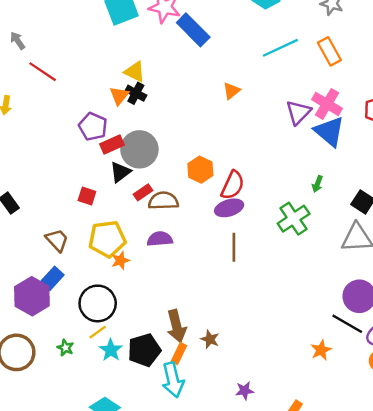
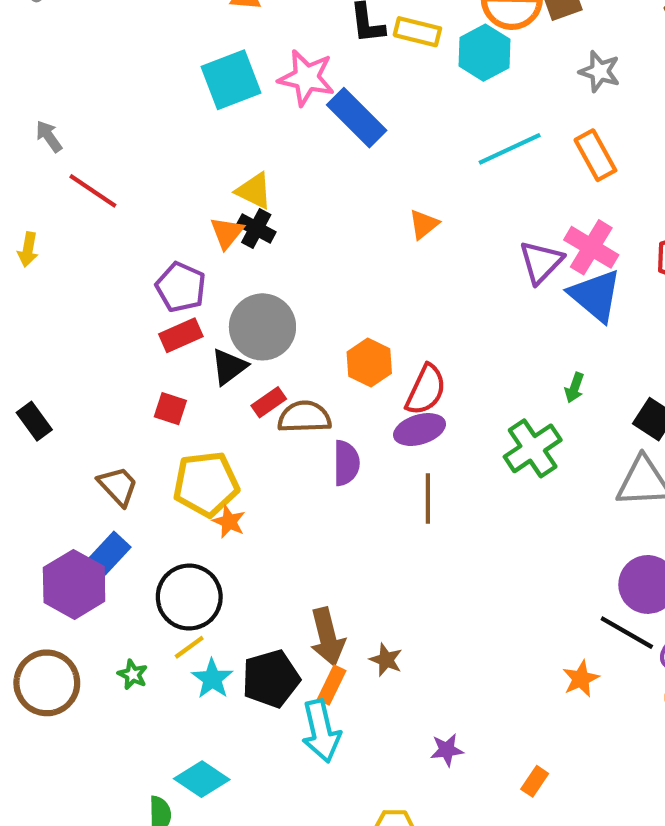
red rectangle: (112, 145) -> (181, 335), moved
purple semicircle: (160, 239) -> (346, 463), moved, turned 95
orange star: (120, 260) -> (229, 522), turned -30

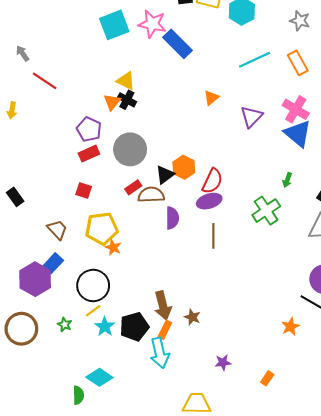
purple triangle: (541, 262) -> (251, 117), moved
black triangle: (229, 367) -> (165, 175), moved

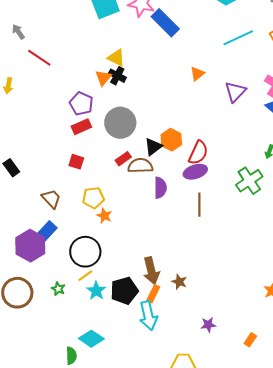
yellow pentagon: (102, 229) -> (93, 198), size x0.7

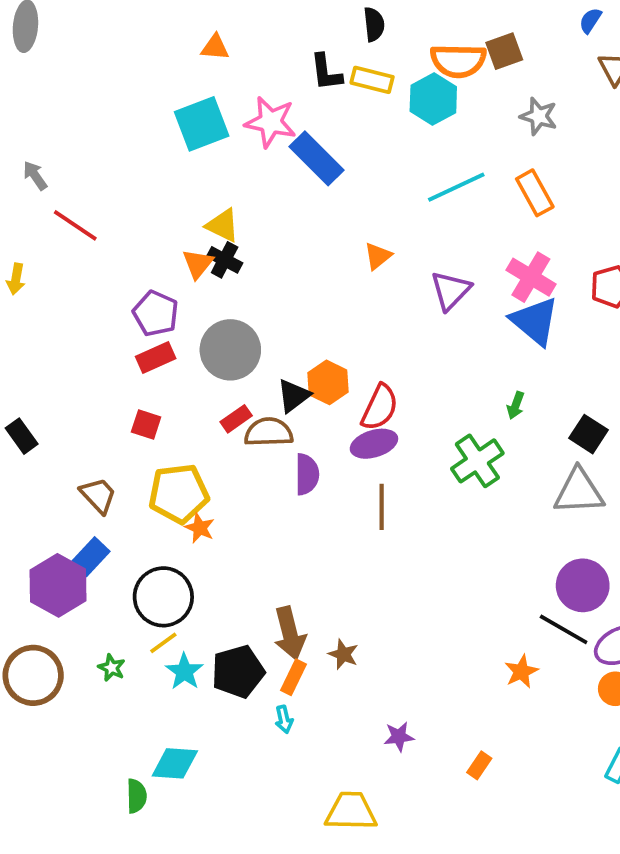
yellow pentagon: (93, 198) -> (179, 493), size x1.4
cyan arrow: (148, 316) -> (284, 719), size x0.5
cyan diamond: (91, 339) -> (175, 763), turned -30

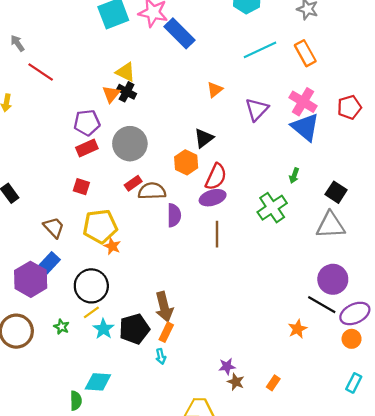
purple pentagon: (156, 313) -> (87, 123), turned -30
black triangle: (294, 396) -> (204, 138), moved
brown star: (343, 654) -> (236, 382), moved

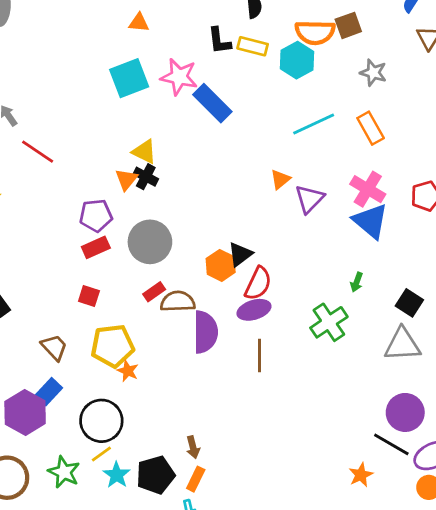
orange triangle: (215, 90) -> (280, 179), moved
black triangle: (204, 138) -> (240, 254), moved
purple semicircle: (174, 215) -> (205, 332), size x1.4
brown arrow: (164, 307) -> (193, 447), size x0.6
green star: (62, 327) -> (64, 472), size x1.6

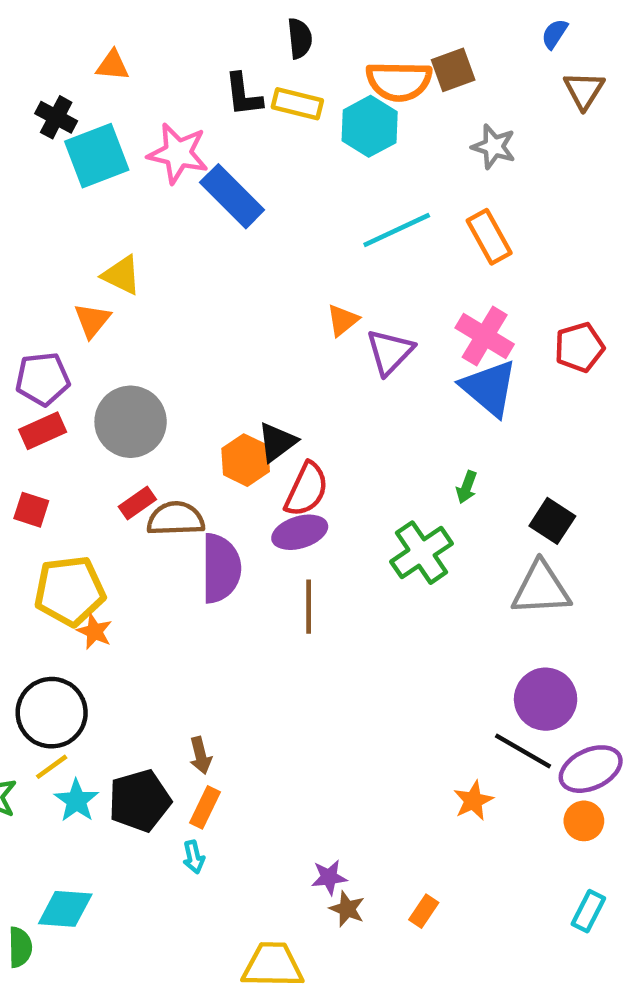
black cross: (146, 177) -> (56, 117), moved

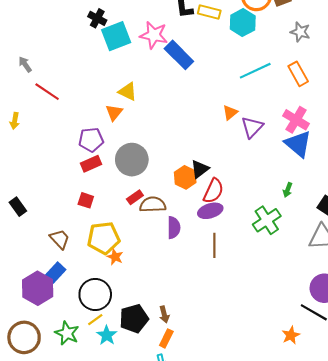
purple semicircle: (221, 568) -> (174, 228), size x0.7
black pentagon: (140, 801) -> (134, 319), moved

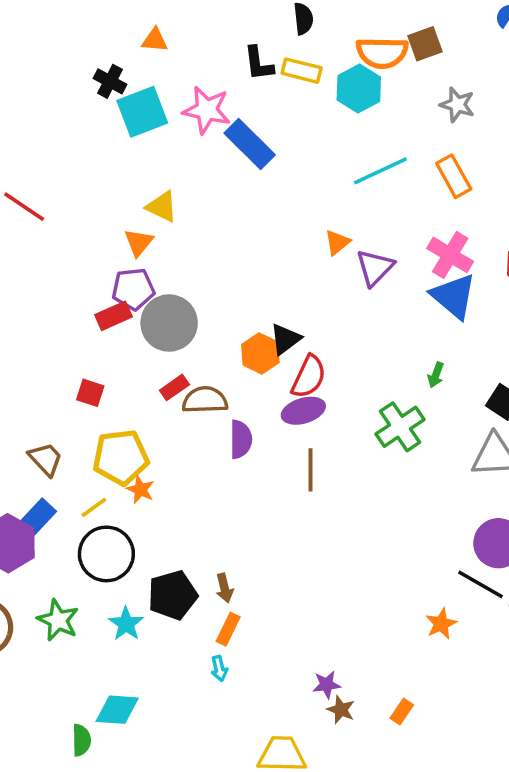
purple pentagon: (91, 140) -> (133, 289), moved
red rectangle: (91, 164) -> (114, 316), moved
yellow line: (95, 320) -> (94, 507), moved

